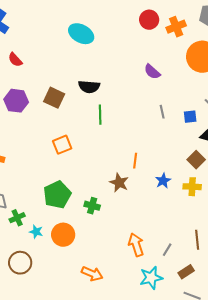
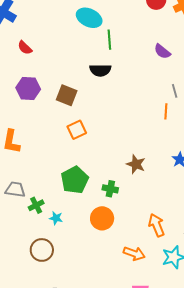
brown square: (54, 98) -> (67, 95), moved
green line: (100, 115) -> (109, 40), moved
orange line: (135, 161) -> (166, 111), moved
orange circle: (63, 235) -> (102, 218), moved
orange arrow: (92, 274) -> (134, 254), moved

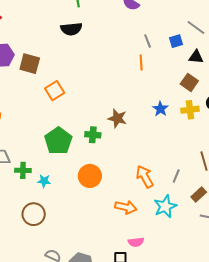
brown square: (67, 95) -> (30, 64), moved
green cross: (110, 189) -> (93, 135), moved
green cross: (36, 205) -> (23, 170), turned 35

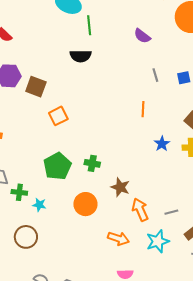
orange line: (141, 62) -> (143, 109), moved
brown star: (117, 118) -> (120, 187), moved
gray line: (176, 176) -> (171, 212), turned 48

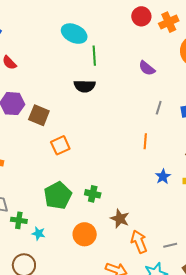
gray line: (155, 75) -> (159, 108), turned 32

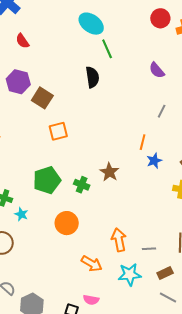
green line: (94, 56) -> (107, 49), turned -30
black semicircle: (85, 86) -> (92, 77), turned -110
blue star: (163, 177) -> (154, 161), moved
brown star: (120, 219) -> (109, 172), moved

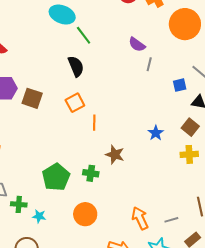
gray line: (162, 111) -> (149, 64), moved
orange square: (58, 131) -> (75, 103), moved
orange line: (143, 142) -> (94, 123), moved

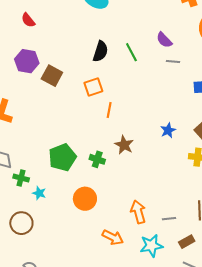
green line: (84, 35) -> (131, 52), moved
gray line: (149, 64) -> (173, 62), turned 72
black semicircle: (76, 66) -> (100, 51), turned 30

